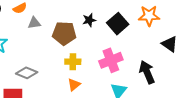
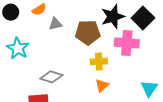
black star: (89, 20) -> (113, 17), size x1.6
pink cross: (111, 60) -> (127, 43), moved, turned 30

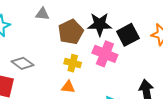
brown pentagon: (88, 32) -> (71, 32), turned 30
orange triangle: (102, 86) -> (68, 87), turned 32

